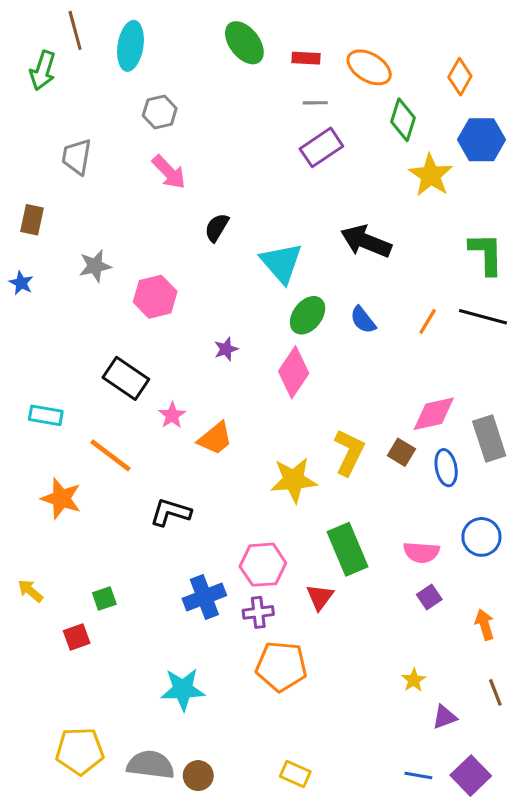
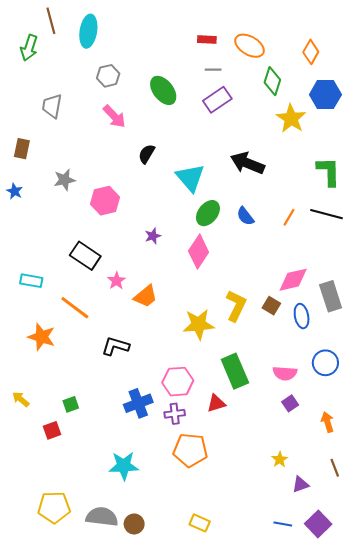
green ellipse: (244, 43) -> (163, 90), moved
red triangle: (320, 597) -> (216, 403), turned 36

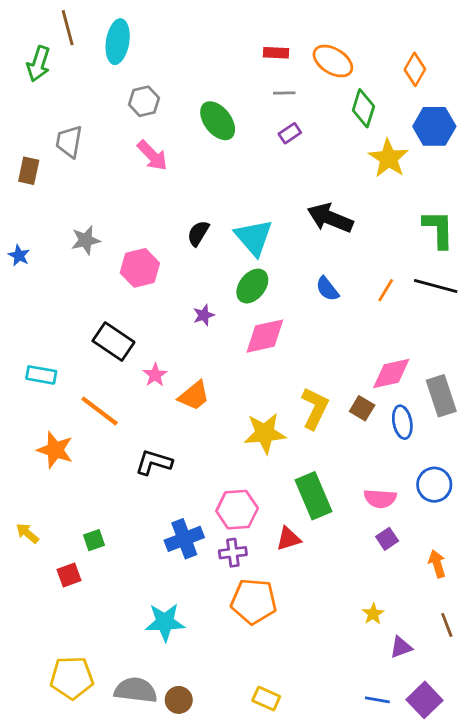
purple rectangle: (217, 100) -> (290, 133), size x0.6
brown rectangle: (22, 149) -> (29, 171), moved
black semicircle: (147, 154) -> (198, 233), moved
green ellipse: (208, 213) -> (252, 286), moved
pink diamond: (199, 252) -> (265, 336), turned 44

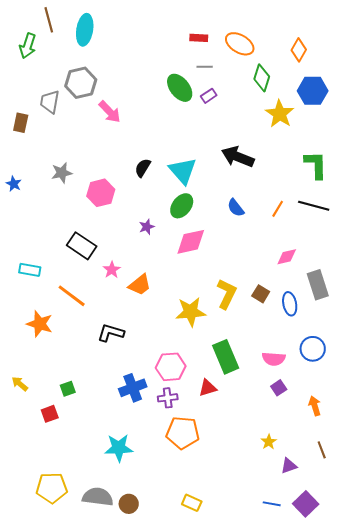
gray hexagon: (144, 101) -> (81, 83), moved, size x1.4
green ellipse: (218, 121) -> (180, 88), moved
pink diamond: (391, 374) -> (287, 257), moved, size x0.7

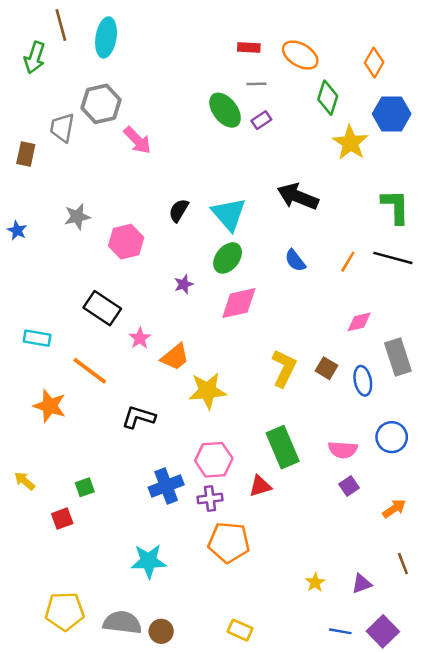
yellow star: (191, 312) -> (207, 391), moved
orange arrow: (315, 406) -> (394, 509), turned 72
yellow star: (269, 442) -> (315, 582), moved

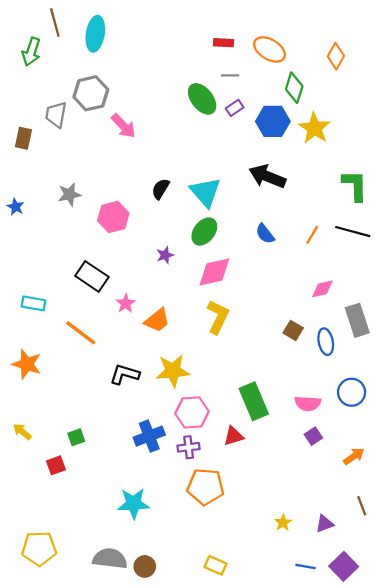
blue hexagon: (392, 114) -> (273, 121), moved
yellow L-shape: (284, 368) -> (218, 317), moved
yellow star: (207, 391) -> (173, 371), moved
orange star: (50, 406) -> (27, 364), moved
yellow pentagon: (65, 611) -> (39, 548), moved

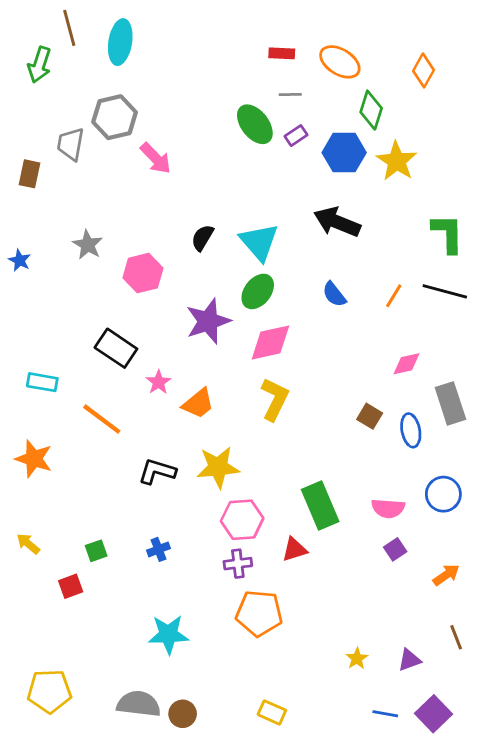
gray star: (69, 194) -> (88, 245), turned -30
purple star: (165, 255) -> (208, 321), size x2.0
blue cross: (149, 436) -> (159, 549), moved, size x0.6

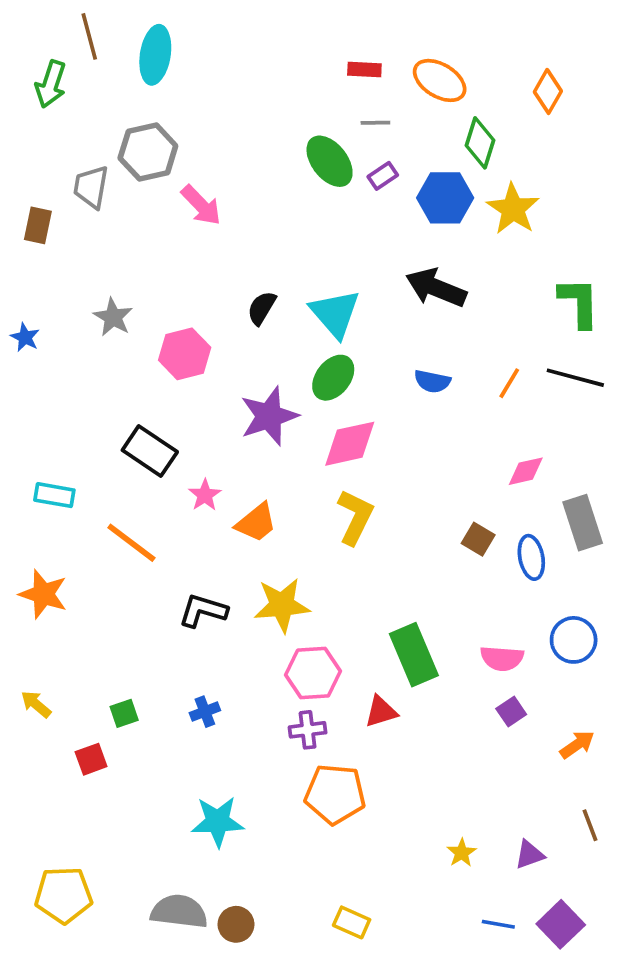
blue semicircle: (334, 294) -> (432, 381), turned -40

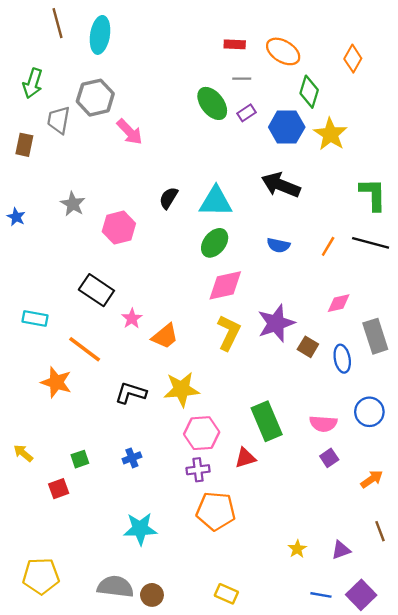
green arrow: (51, 84) -> (33, 83), moved
cyan triangle: (335, 313) -> (216, 202), turned -48
purple star: (269, 416) -> (276, 323), moved
orange star: (43, 594) -> (56, 382), moved

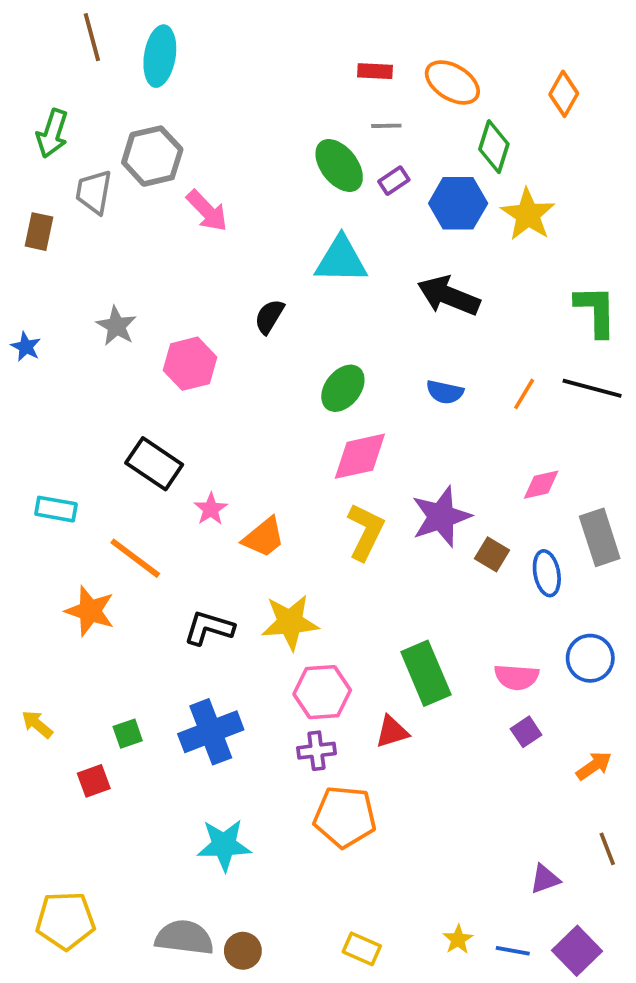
cyan triangle: (216, 202) -> (341, 260), moved
blue cross: (132, 458) -> (211, 732), size x2.0
yellow star: (297, 549) -> (458, 939), moved

